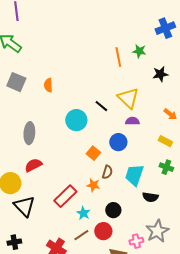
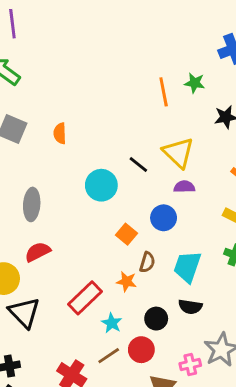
black semicircle: (150, 197) -> (190, 307), moved

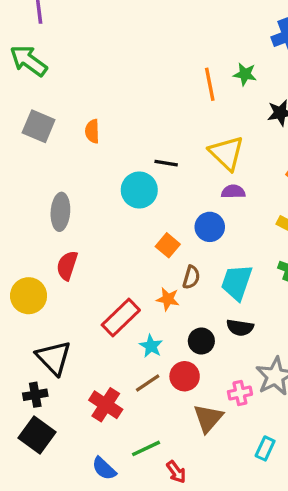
black line: (138, 164) -> (166, 163), moved, turned -30
red semicircle: (38, 252) -> (67, 266), turned -45
black triangle: (24, 313) -> (54, 358), moved

